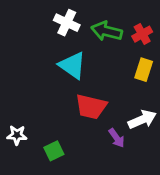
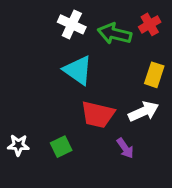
red cross: (142, 34) -> (150, 24), moved
white arrow: (142, 119) -> (144, 111), moved
green square: (54, 151) -> (61, 147), moved

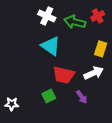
white star: (18, 145) -> (12, 104), moved
green square: (61, 147) -> (49, 96), moved

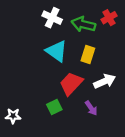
yellow rectangle: (101, 49) -> (88, 54), moved
red trapezoid: (64, 75) -> (71, 84), turned 120

